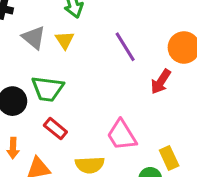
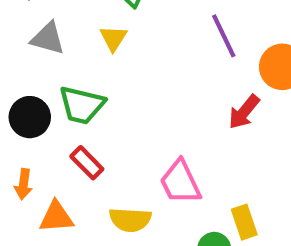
gray triangle: (34, 38) -> (48, 38), moved, turned -30
purple line: (125, 47) -> (224, 36), moved

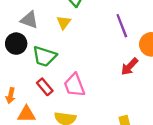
black circle: (30, 117) -> (16, 44), moved
pink trapezoid: (180, 182) -> (74, 85), moved

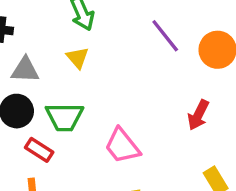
red arrow: (129, 67) -> (198, 115), moved
red rectangle: (45, 87) -> (39, 150), moved

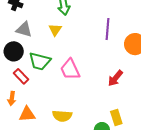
purple line: (165, 36) -> (107, 29), turned 30
pink trapezoid: (122, 146) -> (70, 69), moved

